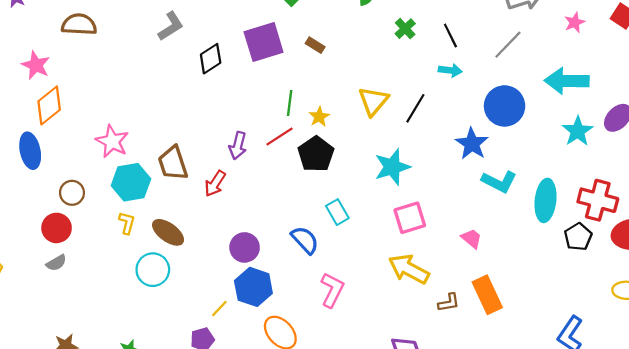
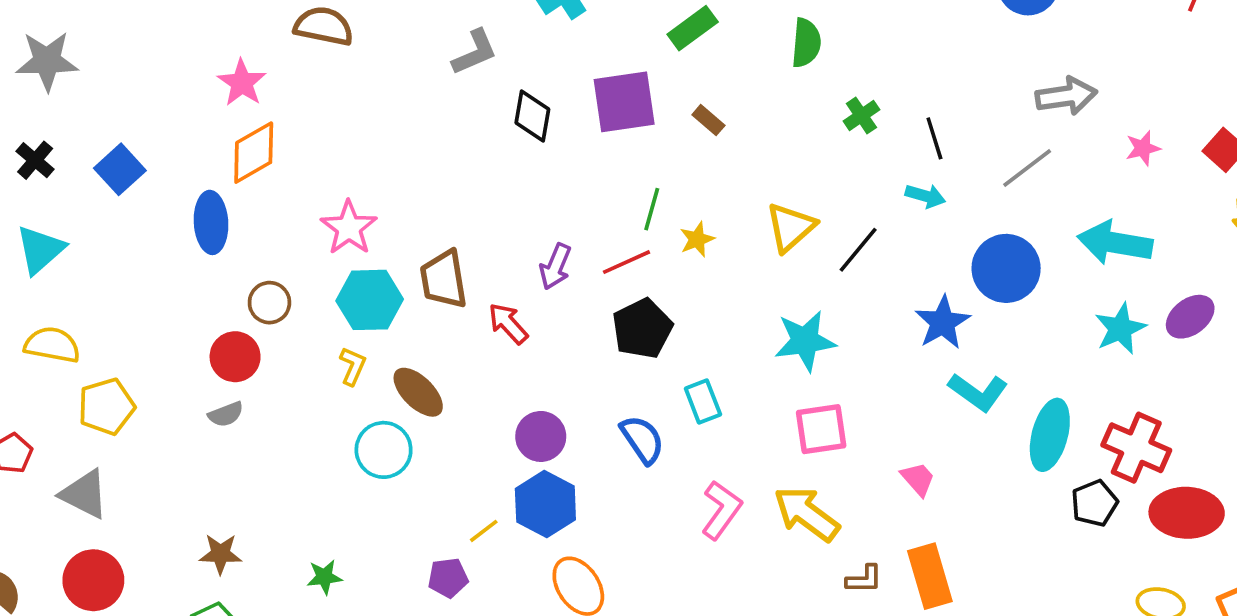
black diamond: (211, 59) -> (532, 116), turned -56
black pentagon: (316, 154) -> (642, 329), moved
red arrow: (215, 184) -> (508, 323), turned 96
pink L-shape: (332, 290) -> (721, 510), moved

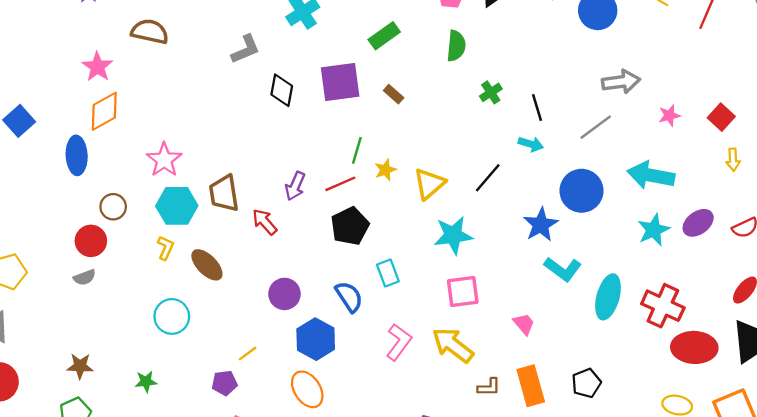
yellow triangle: (791, 227) -> (429, 184), moved
cyan circle: (384, 450) -> (172, 316), moved
black pentagon: (1094, 503) -> (586, 383), moved
blue hexagon: (545, 504) -> (316, 339), moved

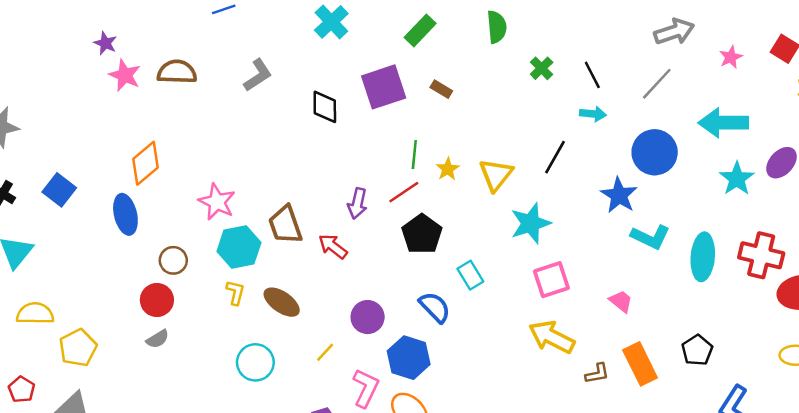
gray L-shape: (246, 49) -> (258, 75), moved
pink star: (97, 67) -> (125, 75), moved
pink L-shape: (399, 342) -> (366, 388), moved
yellow line: (248, 354) -> (325, 352), moved

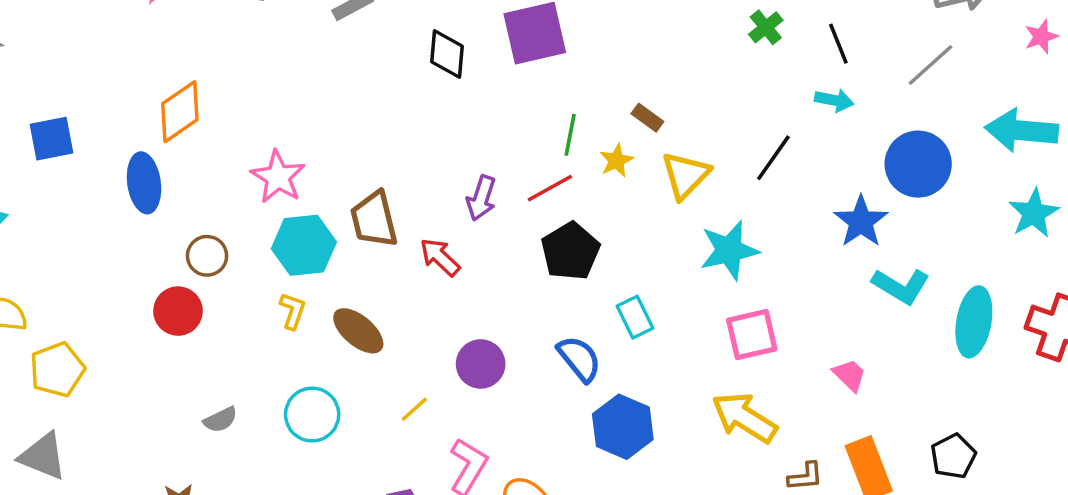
brown rectangle: (441, 89) -> (647, 118), moved
blue square: (59, 190) -> (52, 139), turned 36
gray semicircle: (158, 339) -> (220, 420), moved
blue hexagon: (409, 358) -> (623, 427), moved

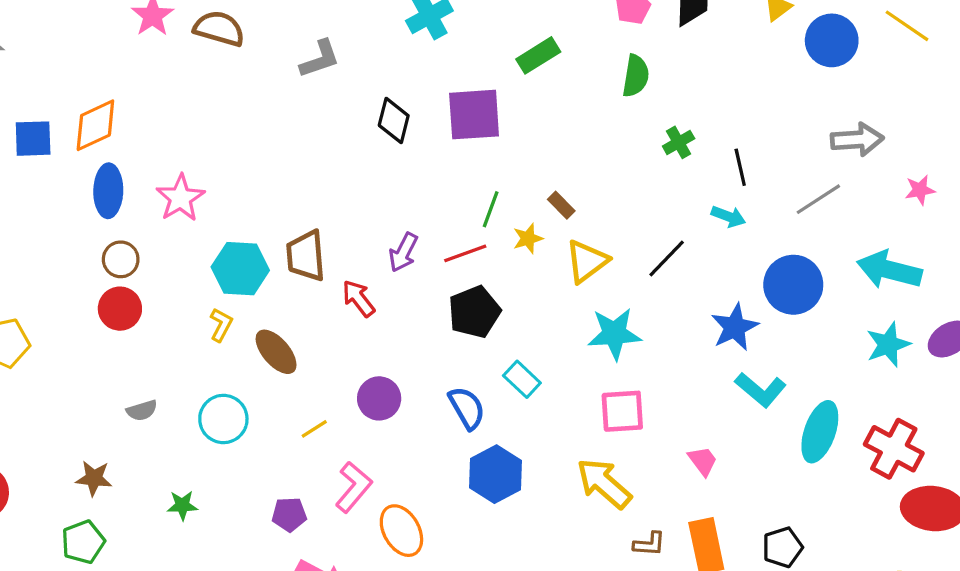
orange diamond: (180, 112) -> (95, 125), moved
pink star: (278, 177) -> (180, 198), moved
brown circle: (207, 256) -> (121, 259), moved
cyan rectangle: (635, 317) -> (522, 379), turned -30

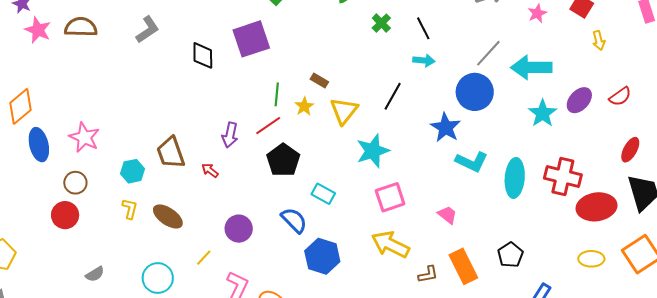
gray line: (818, 199) -> (488, 53), moved
brown circle: (121, 259) -> (75, 183), moved
cyan hexagon: (240, 269) -> (132, 171), size x0.7
red arrow: (359, 298) -> (210, 170), size x0.7
cyan circle: (223, 419) -> (158, 278), moved

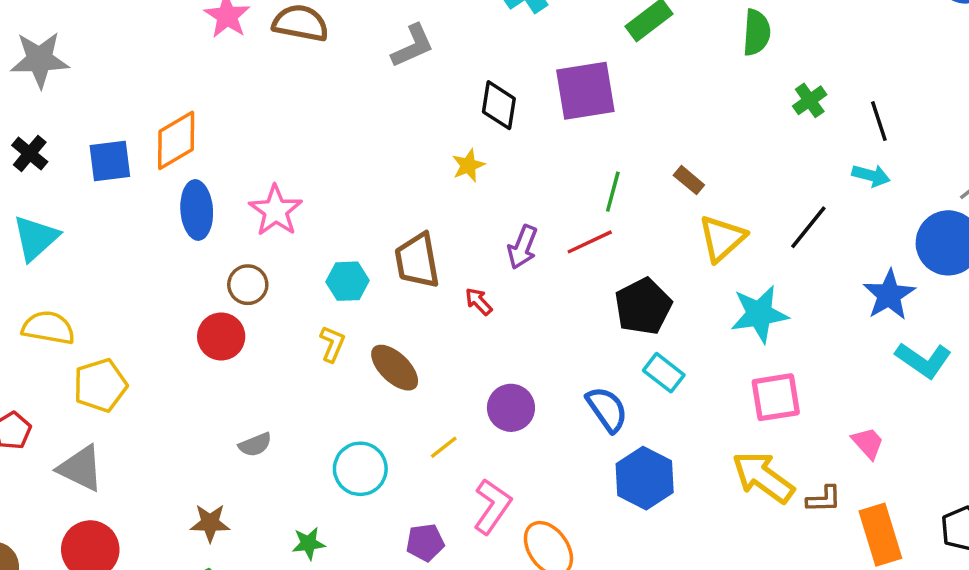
yellow star: (304, 106) -> (468, 165), moved
black pentagon: (283, 160) -> (643, 306), moved
brown L-shape: (428, 274) -> (824, 499), moved

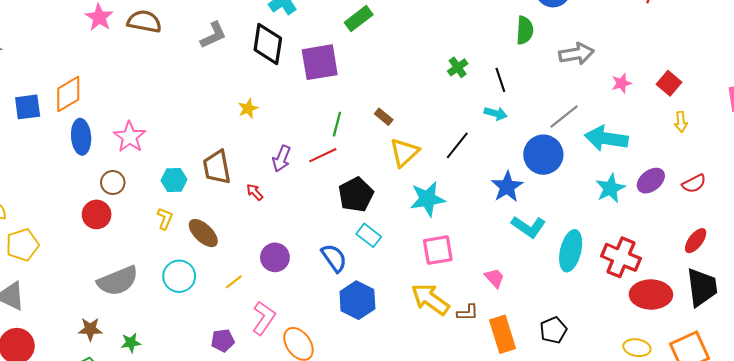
green semicircle: (756, 32) -> (525, 30), moved
black diamond: (499, 105) -> (268, 44), moved, size x1.4
gray semicircle: (255, 445) -> (118, 281), size x2.0
cyan circle: (360, 469) -> (179, 276), moved
green star: (308, 543) -> (131, 343), moved

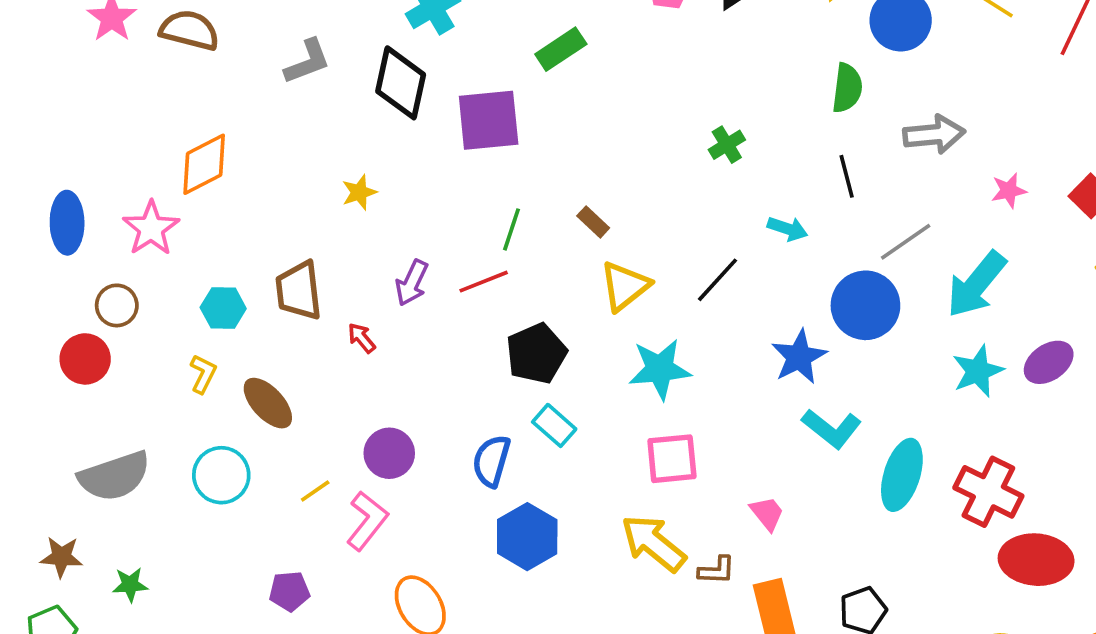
black line: (500, 80) -> (847, 176), moved
orange diamond: (68, 94) -> (204, 164), moved
cyan arrow: (606, 138) -> (976, 284), turned -63
blue semicircle: (334, 258) -> (491, 461), turned -132
pink L-shape: (264, 318) -> (367, 521), moved

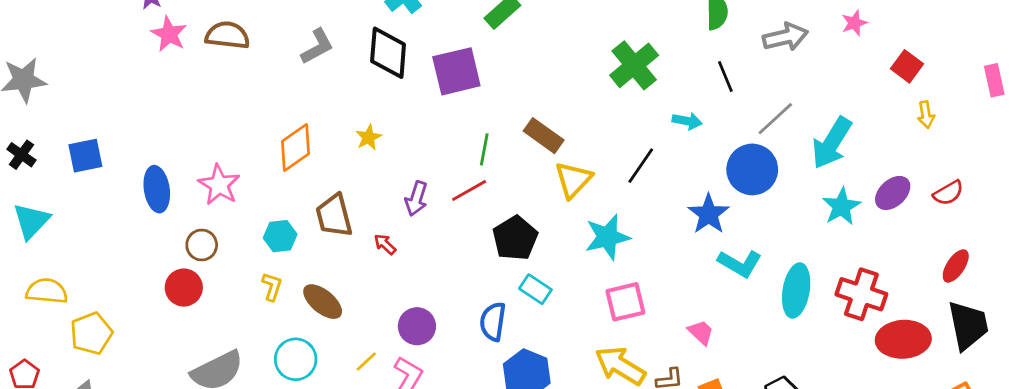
green cross: (727, 145) -> (634, 65), size x1.8
orange diamond: (204, 164) -> (296, 148), moved
pink star: (1009, 191) -> (854, 23), moved
brown rectangle: (593, 222) -> (544, 136), size x1.6

